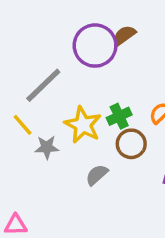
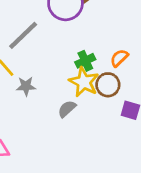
yellow star: (83, 125) -> (84, 82), moved
brown circle: (131, 144) -> (108, 85), moved

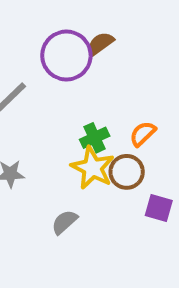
gray semicircle: (67, 109) -> (64, 222), moved

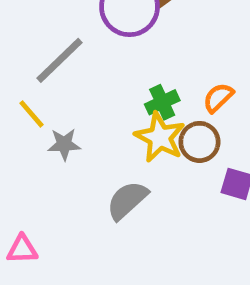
gray semicircle: (64, 222) -> (127, 200), size x1.4

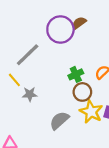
yellow star: (160, 137) -> (91, 112), moved
brown circle: (199, 142) -> (82, 92), moved

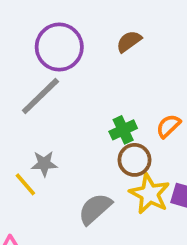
purple circle: (60, 30) -> (59, 47), moved
yellow line: (14, 80) -> (25, 184), moved

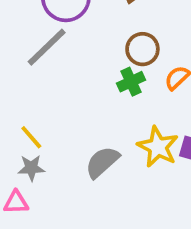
brown circle: (134, 160) -> (142, 49), moved
gray star: (44, 164) -> (31, 168), moved

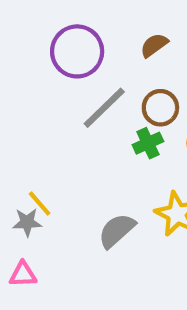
gray line: (47, 47) -> (104, 108), moved
gray star: (31, 168) -> (27, 222), moved

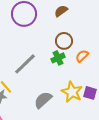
gray line: (104, 108) -> (25, 64), moved

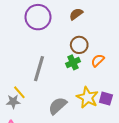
gray line: (25, 64) -> (39, 69), turned -30

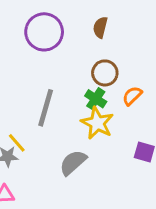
brown semicircle: (76, 14) -> (100, 27), turned -40
green cross: (73, 62) -> (96, 99), turned -32
yellow star: (87, 97) -> (97, 123), moved

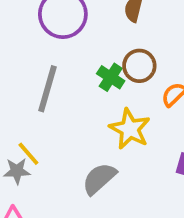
green cross: (96, 99) -> (111, 77), moved
gray line: (46, 108) -> (48, 89), moved

